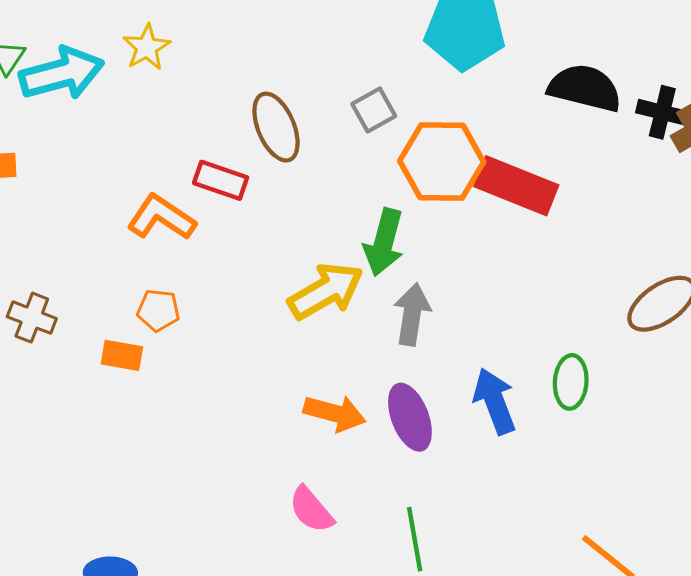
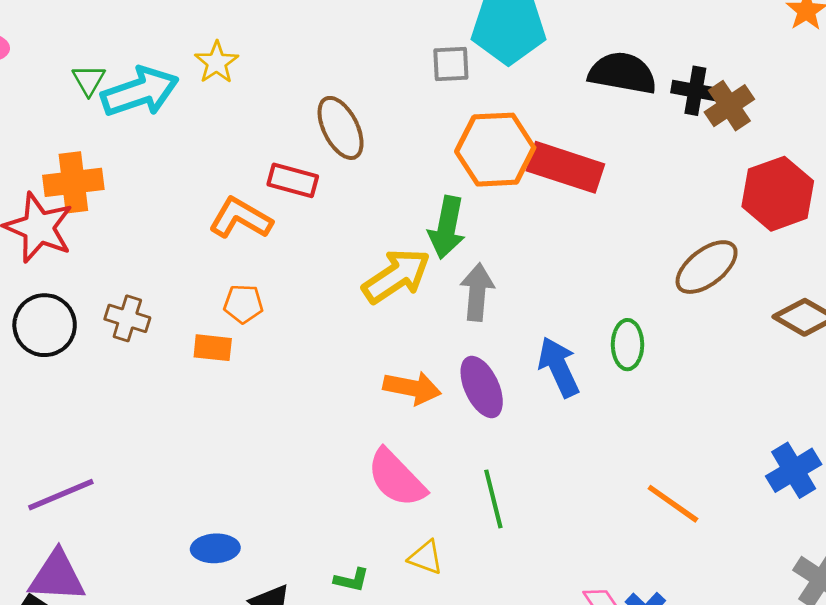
gray square: (374, 110) -> (451, 64), moved, turned 30
pink semicircle: (311, 510) -> (396, 478), size x1.4

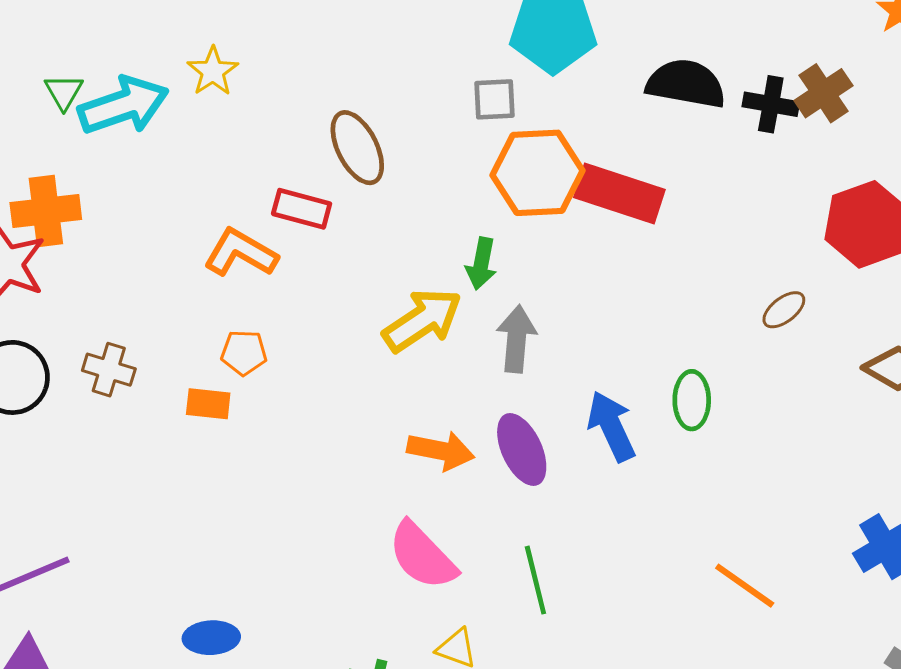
gray square: (451, 64) -> (495, 99), moved
brown cross: (729, 106) -> (823, 93), moved
green arrow: (447, 227) -> (481, 264), size x0.7
brown ellipse: (707, 267) -> (784, 310), size x0.6

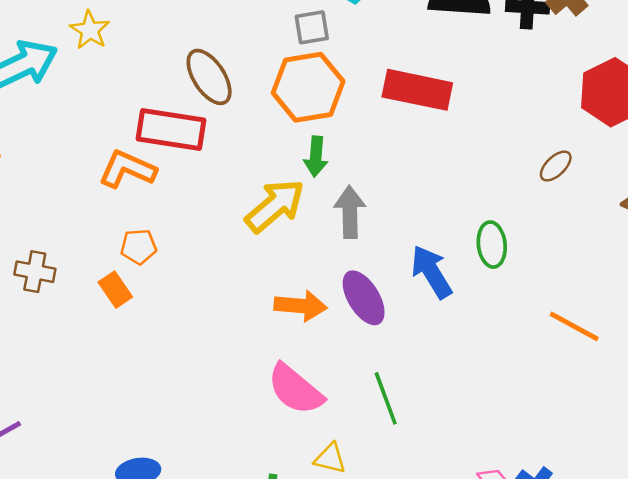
orange hexagon: (538, 173) -> (308, 87), moved
red rectangle: (302, 209) -> (171, 129), size x1.5
orange rectangle: (208, 404) -> (115, 290), turned 56
orange line: (745, 586) -> (574, 326), moved

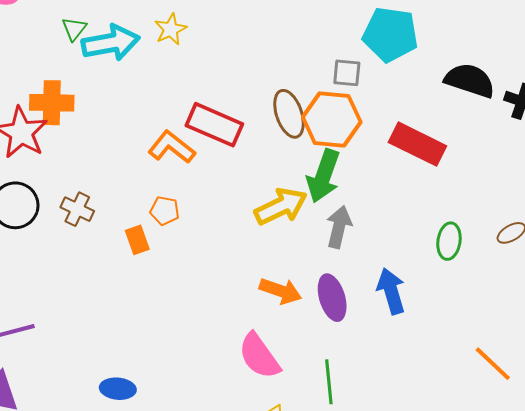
brown ellipse: (209, 77) -> (289, 114), moved
green arrow: (316, 157) -> (323, 176), size x1.6
green ellipse: (492, 245) -> (449, 241), moved

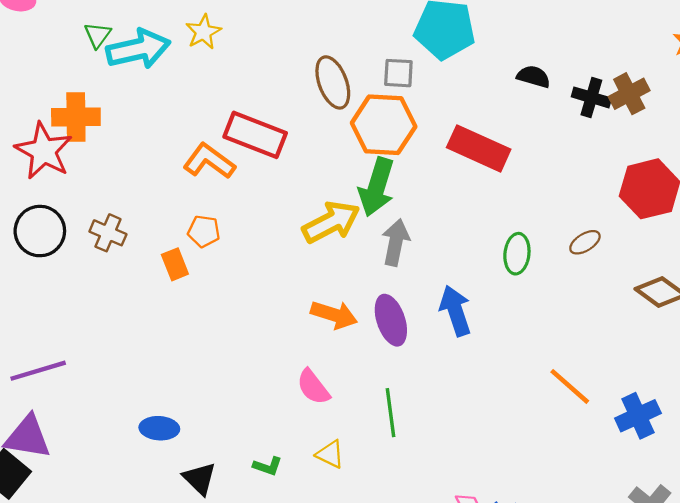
black semicircle: (470, 80) -> (534, 77), size x0.6
brown ellipse: (289, 114) -> (333, 82), moved
pink semicircle: (259, 356) -> (313, 387), size x0.7

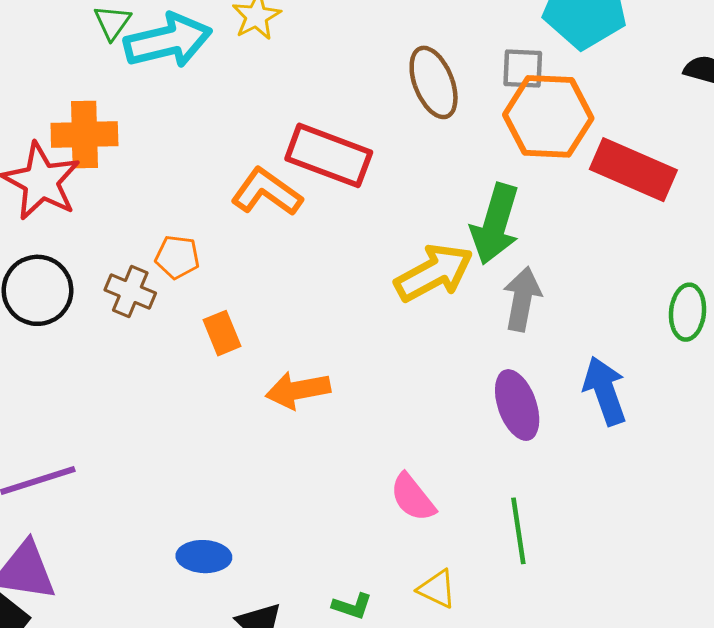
orange hexagon: (384, 125) -> (548, 116), moved
orange pentagon: (204, 231) -> (177, 257), moved
orange arrow: (334, 315) -> (298, 390), moved, turned 153

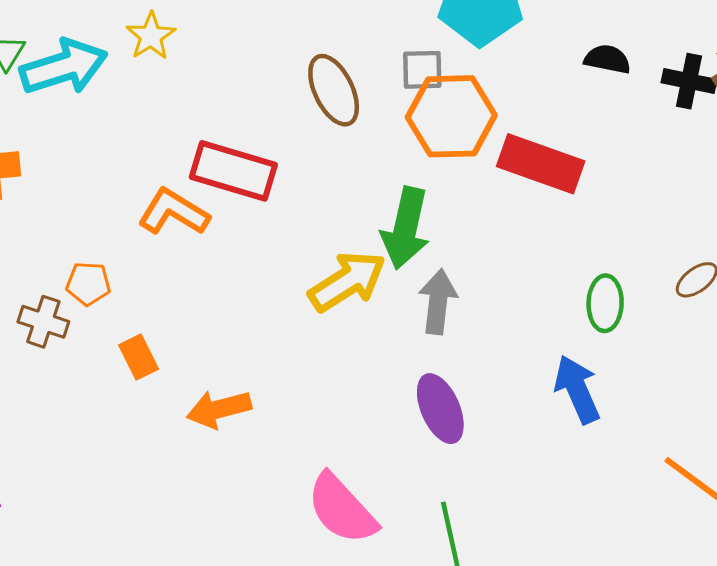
blue arrow: (605, 391) -> (577, 389), moved
pink semicircle: (413, 497) -> (342, 509), size x1.5

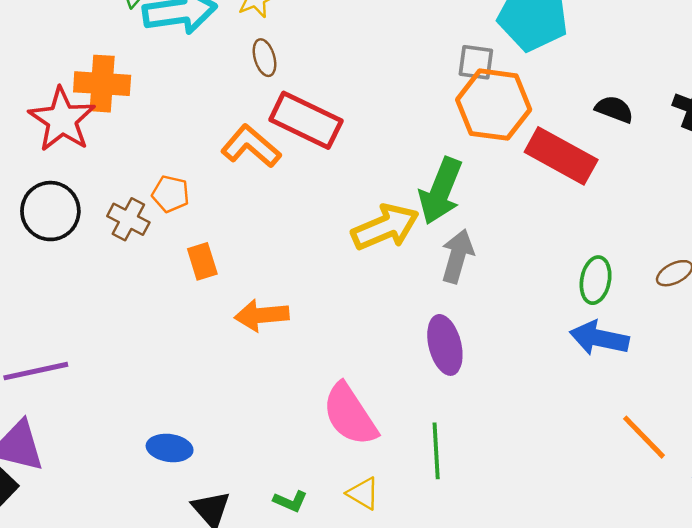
black semicircle: (607, 59) -> (614, 109), moved
brown ellipse: (334, 90) -> (265, 58), moved, size x0.6
blue arrow: (577, 389) -> (599, 338), moved, turned -64

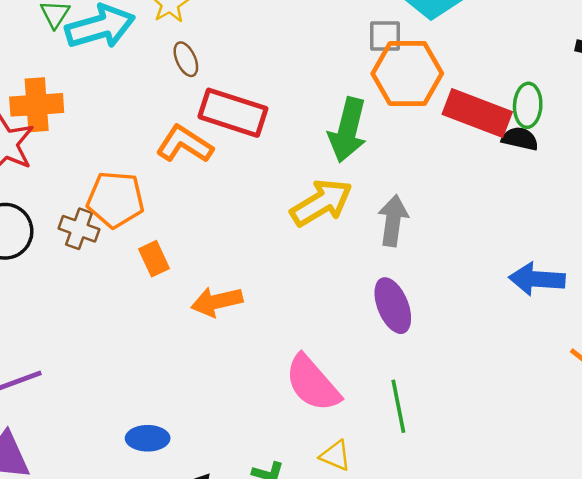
black semicircle: (614, 109) -> (520, 139), moved
green arrow: (441, 191) -> (348, 130), moved
orange pentagon: (171, 194) -> (115, 199), size x1.6
green ellipse: (596, 280) -> (528, 105), moved

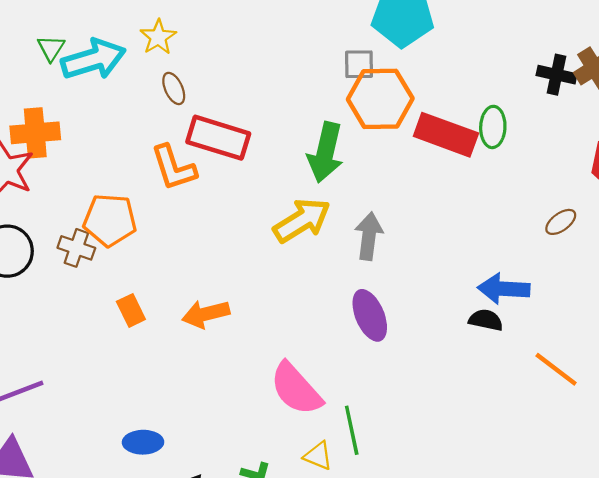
black semicircle: (520, 139) -> (486, 320), moved
orange L-shape: (185, 144) -> (174, 168), turned -140
orange rectangle: (154, 259) -> (131, 310), moved
green line: (398, 406) -> (352, 430), moved

